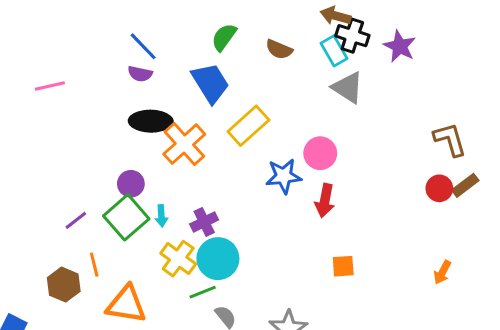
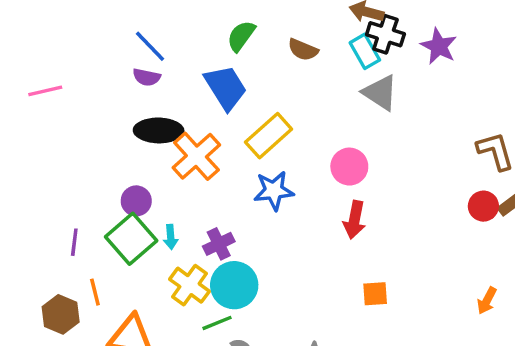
blue star: (284, 176) -> (274, 191), moved
purple line: (76, 220) -> (74, 242), turned -45

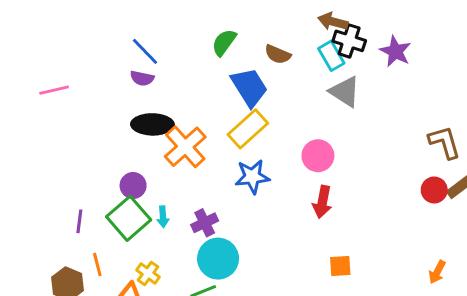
blue trapezoid: (226, 87) -> (249, 87), moved
yellow cross: (190, 285) -> (148, 273), moved, size x0.7

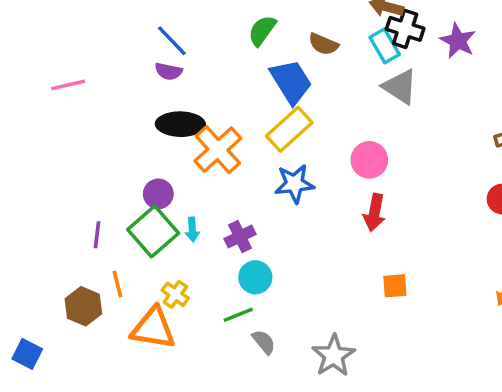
cyan circle: (218, 259) -> (255, 277), size x0.7

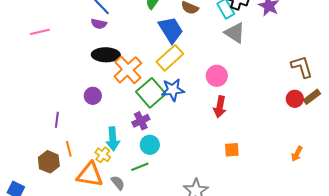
cyan arrow: (192, 230) -> (113, 139), moved, size x1.6
green square: (153, 231) -> (151, 93), moved
gray semicircle: (264, 342) -> (118, 183), moved

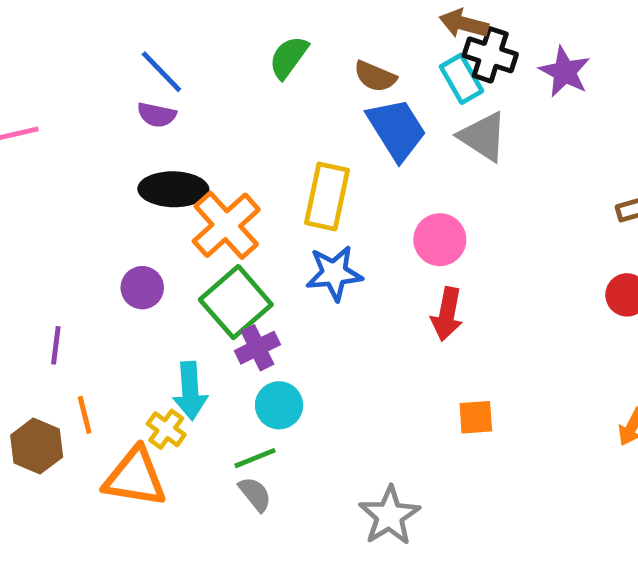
blue trapezoid: (171, 30) -> (397, 129), moved
yellow rectangle: (170, 58) -> (327, 196), turned -36
green square: (151, 93) -> (236, 302), moved
gray semicircle: (118, 183) -> (255, 494), moved

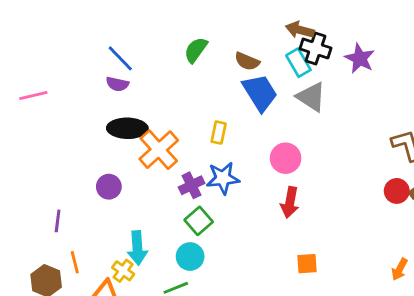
yellow rectangle: (327, 196) -> (219, 133), size x0.6
green square: (236, 302) -> (199, 221), moved, size x0.7
purple cross: (257, 348) -> (192, 185), moved

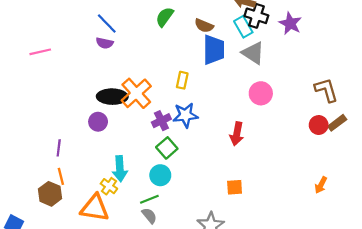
blue trapezoid: (260, 93) -> (214, 50), turned 32
black ellipse: (127, 128) -> (112, 97), moved
pink circle: (286, 158) -> (261, 93), moved
orange line: (75, 262) -> (61, 176), moved
orange square: (307, 264) -> (235, 187), moved

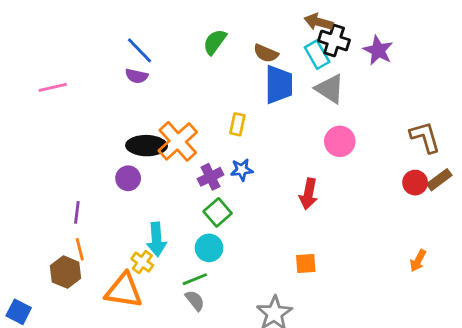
blue star: (185, 115) -> (242, 170), size x0.7

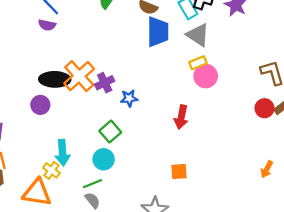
yellow rectangle: (237, 124) -> (198, 63), moved, turned 56
purple cross: (210, 177) -> (105, 83), moved

